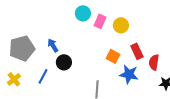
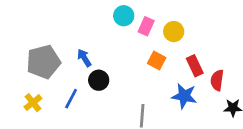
orange square: (113, 56) -> (157, 60), moved

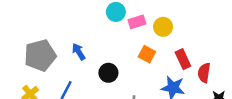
pink rectangle: (146, 26) -> (137, 22), turned 49
black circle: (99, 80) -> (108, 73), moved

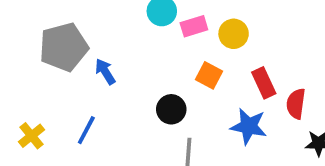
gray pentagon: (40, 55) -> (64, 47), moved
black circle: (108, 73) -> (171, 109), moved

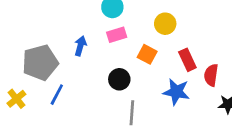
pink rectangle: (194, 26) -> (117, 35), moved
gray pentagon: (64, 47) -> (40, 63), moved
blue arrow: (105, 72) -> (80, 46), moved, turned 48

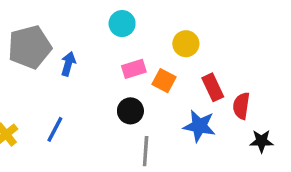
pink rectangle: (117, 35) -> (134, 69), moved
blue arrow: (80, 46) -> (68, 64), moved
gray pentagon: (40, 63) -> (30, 47), moved

